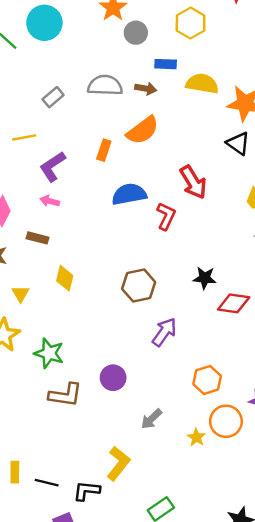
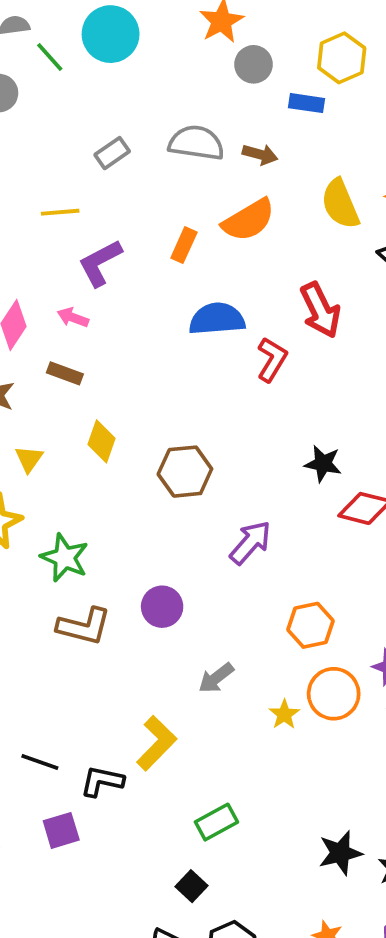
blue rectangle: (166, 64) -> (307, 103), moved
yellow semicircle: (202, 84) -> (340, 204), moved, turned -128
pink arrow: (50, 201) -> (73, 317), moved
brown hexagon: (139, 285) -> (185, 472), moved

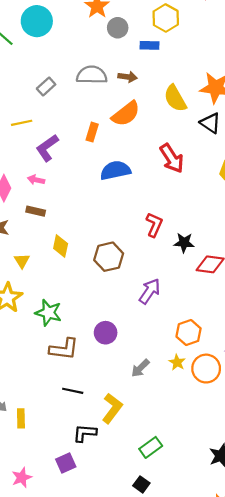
red L-shape: (272, 360) -> (154, 225), moved
yellow star: (284, 714) -> (177, 362), moved
black line: (40, 762) -> (73, 391), moved

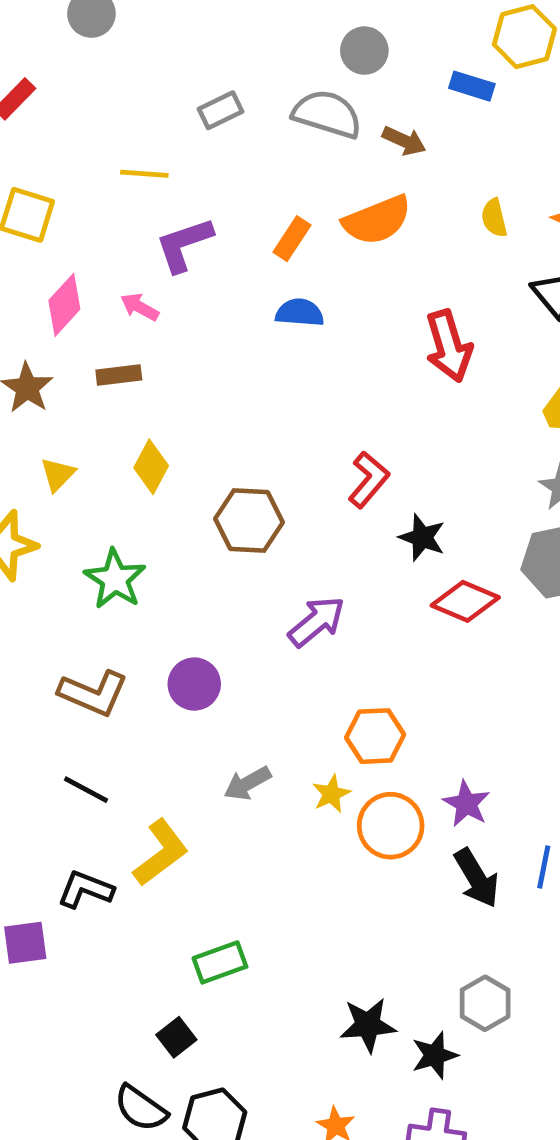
gray circle: (118, 28) -> (364, 51), moved
yellow semicircle: (175, 98) -> (494, 218), size x0.6
blue semicircle: (115, 170) -> (300, 313), moved, size x0.7
brown rectangle: (36, 211) -> (119, 375), turned -36
green star: (48, 313) -> (115, 579), moved

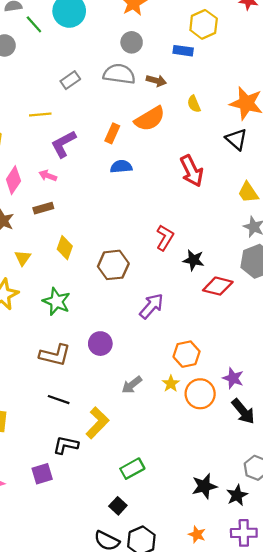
yellow semicircle: (494, 218) -> (194, 104), moved

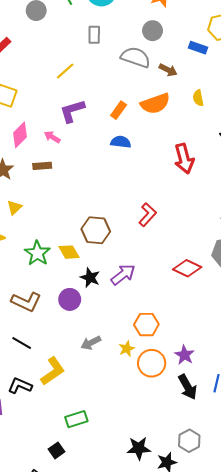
gray rectangle: (70, 80) -> (94, 35), moved, turned -66
yellow line: (40, 115) -> (65, 71), moved, turned -48
yellow diamond: (65, 248) -> (69, 252), moved, turned -60
black star: (193, 260) -> (90, 278), moved

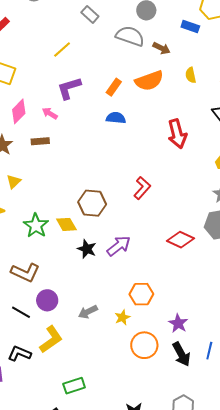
gray rectangle: (94, 35) -> (90, 14), turned -48
purple circle: (70, 299) -> (47, 300), moved
orange circle: (152, 363) -> (144, 345), moved

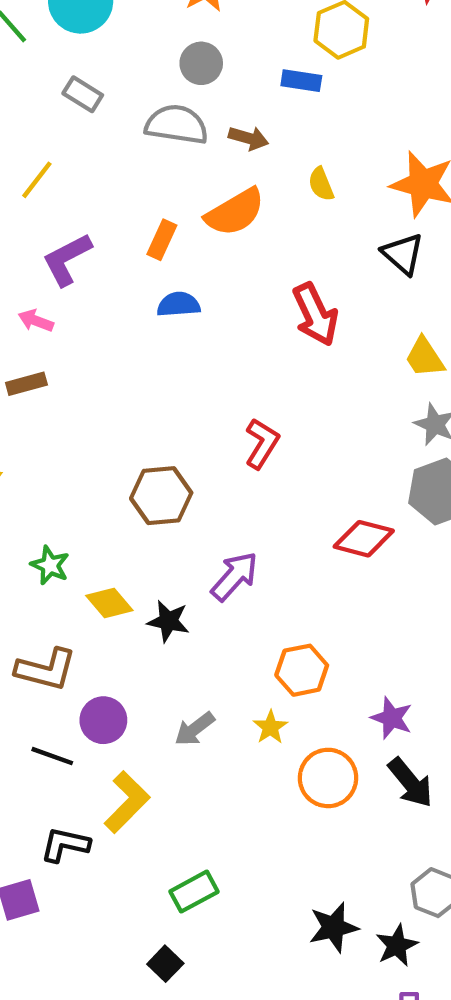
yellow diamond: (66, 224) -> (109, 603), moved
green star: (36, 226) -> (50, 565), size x0.7
black star: (87, 249) -> (168, 621), moved

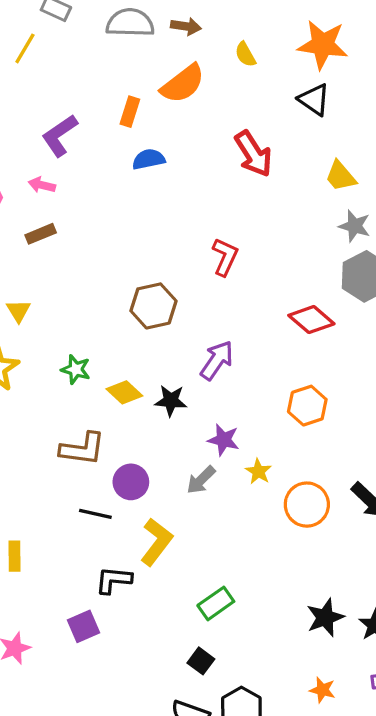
yellow line: (37, 180) -> (25, 48), moved
red diamond: (364, 539) -> (311, 320), turned 33
orange hexagon: (302, 670) -> (307, 406), moved
purple star: (392, 718) -> (224, 440), moved

